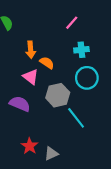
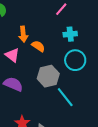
pink triangle: (31, 77) -> (12, 55), moved

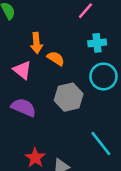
cyan line: (65, 97) -> (101, 144), moved

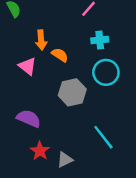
purple semicircle: (24, 107) -> (29, 118), moved

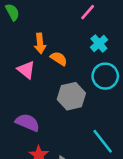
cyan cross: (100, 40) -> (99, 43), turned -35

